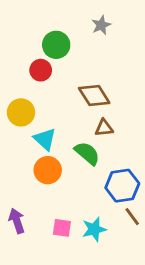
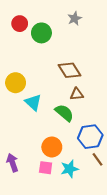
red circle: (41, 70) -> (20, 24), moved
orange circle: (48, 170) -> (52, 147), moved

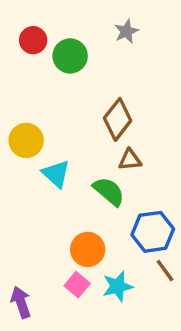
brown diamond: (69, 70) -> (118, 119), turned 70
purple arrow: (12, 163) -> (21, 302), moved
pink square: (46, 168) -> (77, 285), turned 32

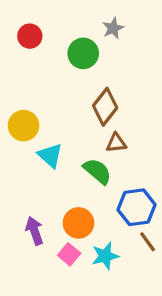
green circle: (70, 56) -> (83, 53), moved
purple arrow: (21, 302) -> (35, 231), moved

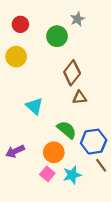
yellow circle: (24, 126) -> (16, 57), moved
green semicircle: (97, 171) -> (67, 130), moved
purple arrow: (35, 231) -> (15, 151), moved, turned -96

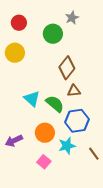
green semicircle: (67, 130) -> (55, 104), moved
blue hexagon: (94, 142) -> (77, 121), moved
orange circle: (54, 152) -> (45, 133), moved
cyan star: (72, 175) -> (67, 146), moved

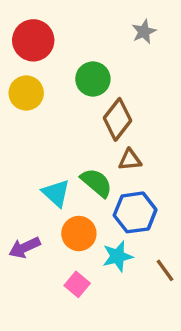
gray star: (72, 18) -> (144, 32), moved
red circle: (19, 23) -> (33, 40), size x1.5
green circle: (53, 34) -> (93, 79), moved
cyan triangle: (32, 99) -> (56, 193), moved

